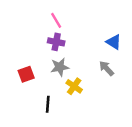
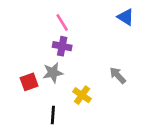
blue triangle: (114, 42) -> (126, 17), moved
gray star: (60, 67) -> (53, 73), moved

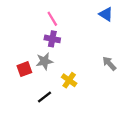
gray arrow: (118, 75) -> (109, 63), moved
black line: (53, 115) -> (44, 97), turned 48

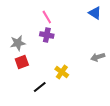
gray star: (44, 61) -> (18, 43), moved
gray arrow: (109, 63) -> (98, 57), turned -64

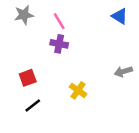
gray star: (18, 43) -> (24, 15), moved
black line: (40, 87) -> (33, 106), moved

